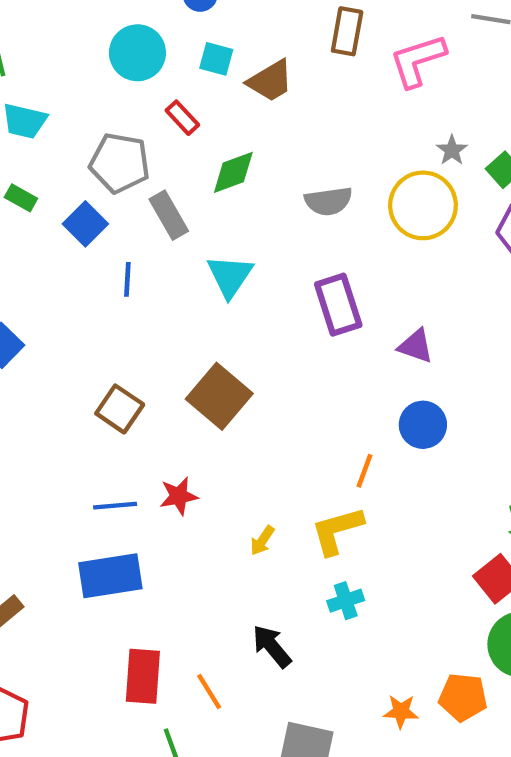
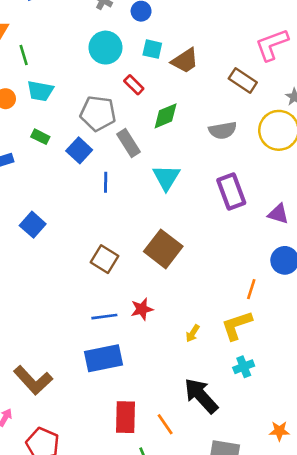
brown rectangle: (347, 31) -> (243, 80), moved, turned -64
black arrow: (272, 646) -> (201, 396), size x1.4

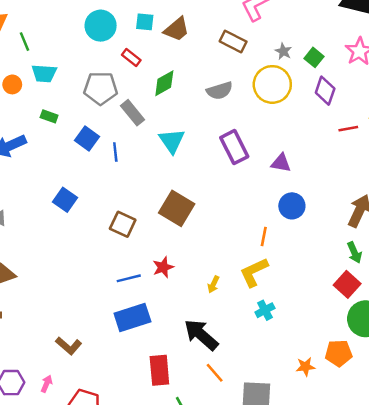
blue square: (79, 150) -> (87, 138), moved
blue square: (33, 225) -> (65, 200), moved
brown L-shape: (33, 380) -> (69, 346), size x0.7
black arrow: (201, 396) -> (201, 335), moved
orange line: (165, 424) -> (215, 373), moved

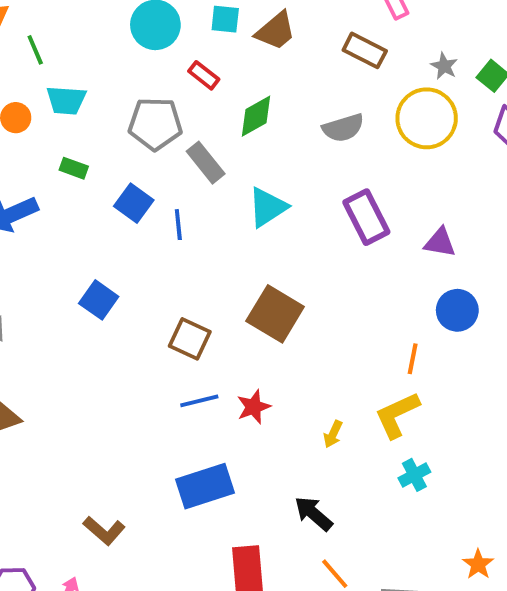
cyan triangle: (172, 141) -> (268, 207), turned 32
blue line: (129, 278) -> (199, 401), moved
black arrow: (201, 335) -> (313, 514), size x0.7
orange star: (305, 367) -> (478, 564), turned -30

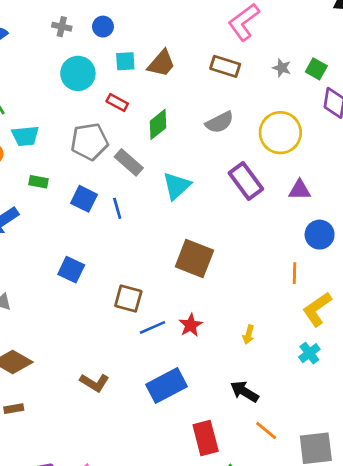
yellow circle: (427, 118) -> (280, 133), moved
brown square: (190, 339) -> (128, 299), moved
yellow L-shape: (397, 415) -> (317, 309), moved
brown L-shape: (104, 531) -> (94, 383), moved

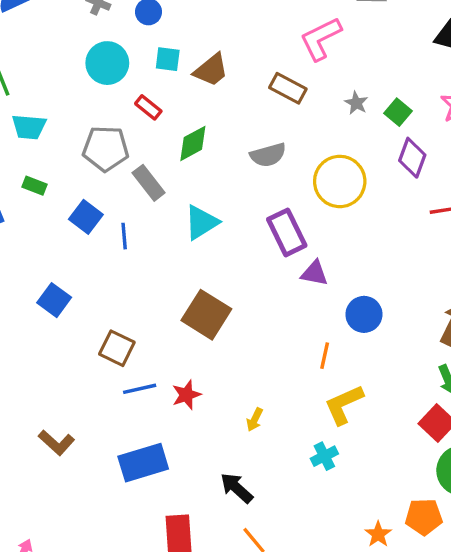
purple triangle: (300, 190) -> (314, 273), moved

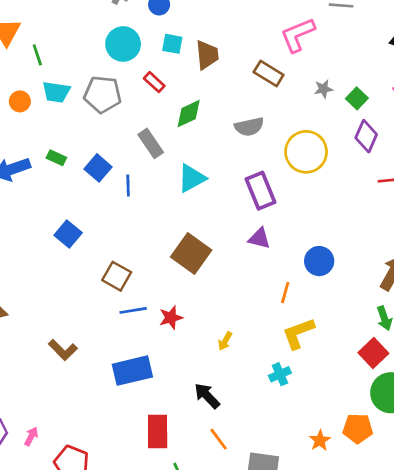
brown trapezoid: (211, 70) -> (207, 55), turned -60
gray star: (356, 103) -> (323, 89), turned 30
gray pentagon: (106, 148) -> (103, 94), moved
green rectangle: (35, 186) -> (56, 158), moved
purple triangle: (314, 273) -> (259, 238), moved

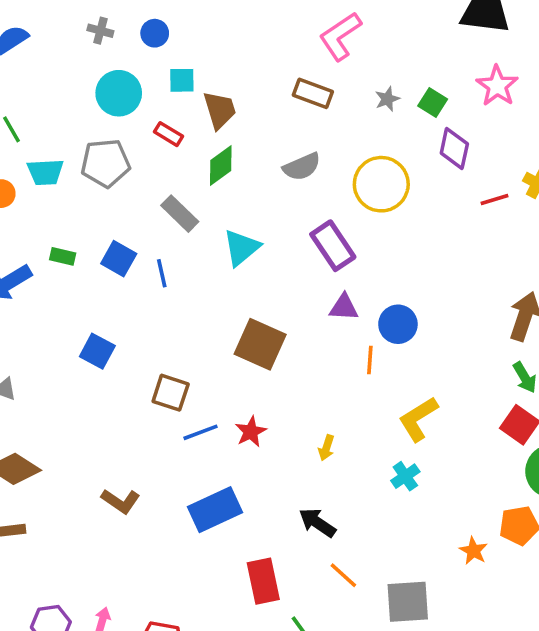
brown trapezoid: (207, 55) -> (220, 110), moved
blue circle: (319, 261) -> (398, 324), moved
orange line: (285, 293) -> (370, 360), moved

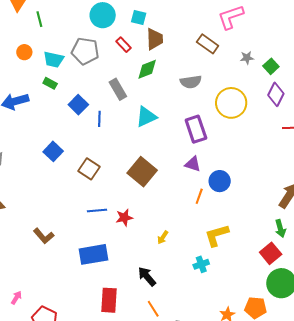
cyan trapezoid: (45, 172) -> (54, 60), moved
green rectangle: (63, 256) -> (50, 83), moved
brown square: (171, 393) -> (89, 169), moved

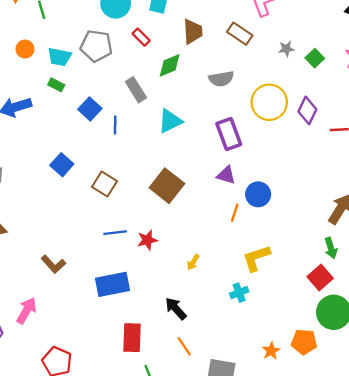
brown trapezoid: (155, 39) -> (193, 32), moved
purple diamond: (276, 94) -> (307, 110), moved
pink arrow: (16, 298) -> (26, 311), moved, size x1.6

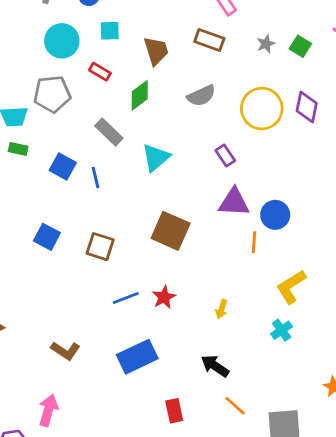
purple rectangle: (229, 134) -> (225, 156), size x0.6
purple triangle: (226, 175) -> (234, 202), size x1.4
red rectangle: (132, 338) -> (174, 411), size x0.7

